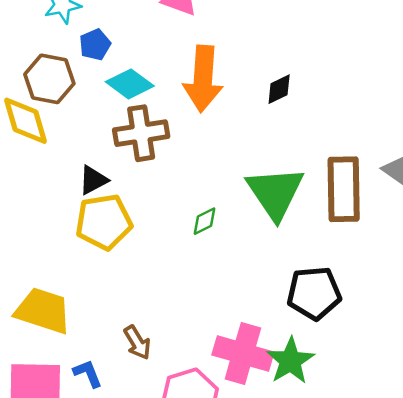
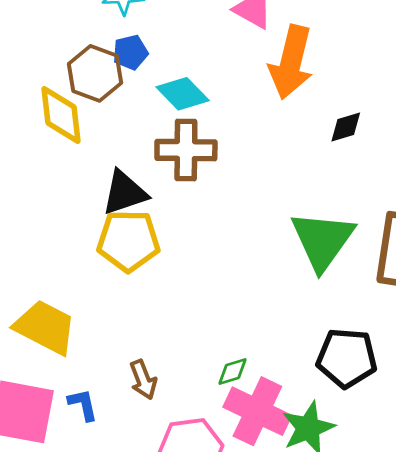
blue pentagon: (95, 45) -> (130, 52), moved
orange arrow: (203, 79) -> (291, 62), moved
black triangle: (93, 180) -> (125, 193), size x1.4
green diamond: (204, 221) -> (232, 371), moved

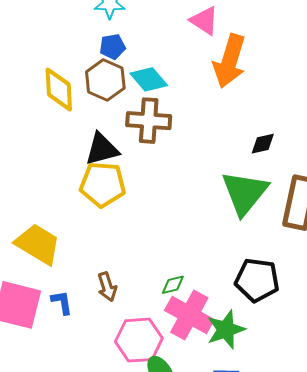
brown hexagon: (95, 73) -> (105, 80), moved
black diamond: (346, 127) -> (263, 144), moved

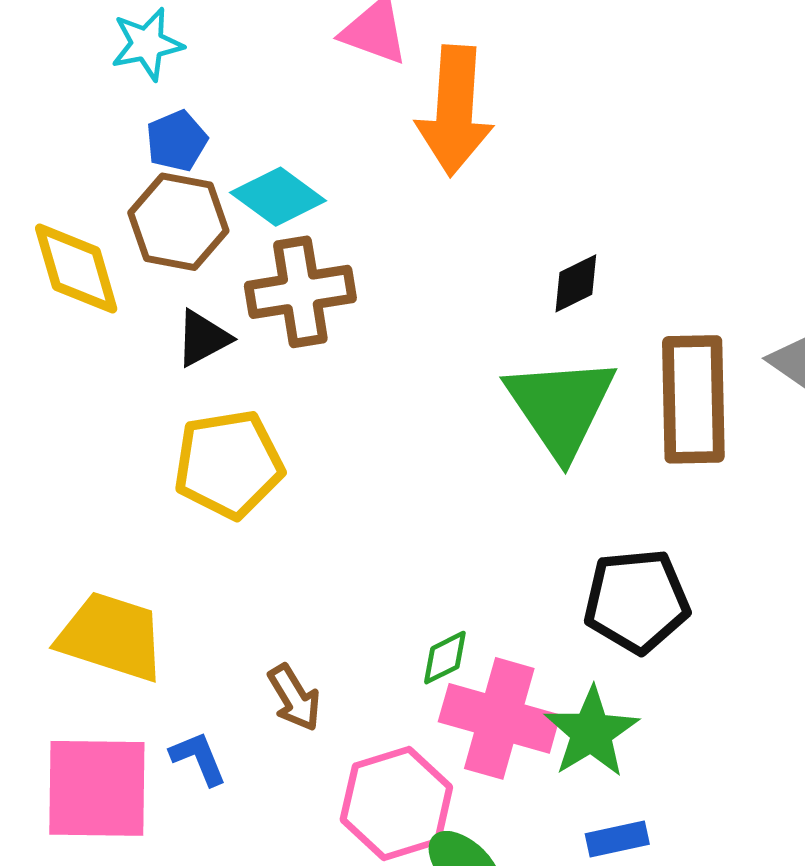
black triangle: (102, 149) -> (203, 338), moved, size x0.7

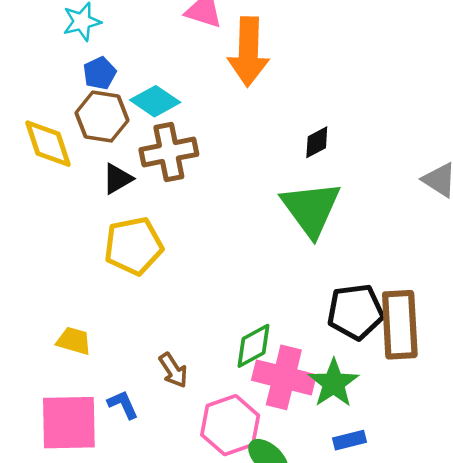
brown rectangle: (693, 399) -> (400, 325), moved
yellow trapezoid: (111, 637) -> (74, 341), size x0.6
green diamond: (445, 658) -> (253, 346), size x1.5

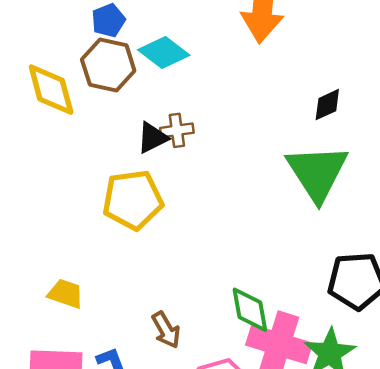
brown cross: (169, 152) -> (177, 130), moved, size x0.6
black triangle: (117, 179) -> (152, 138), moved
green diamond: (253, 346) -> (250, 310), turned -75

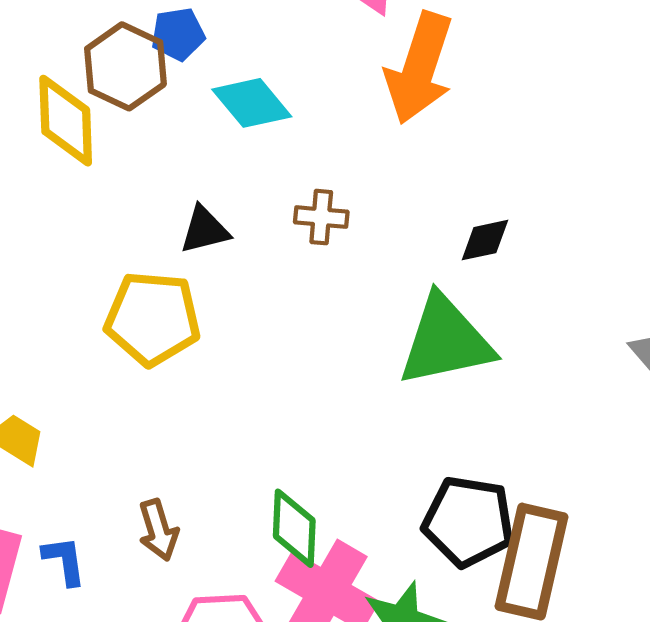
brown hexagon: (108, 65) -> (125, 66), moved
brown cross: (177, 130) -> (321, 217), moved
green triangle: (317, 173) -> (446, 341), turned 38

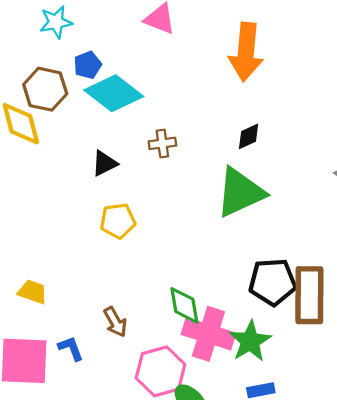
blue pentagon: (178, 34) -> (88, 65), moved
orange arrow: (419, 68) -> (246, 52), moved
cyan diamond: (252, 103) -> (114, 93), size x1.4
yellow pentagon: (153, 318) -> (118, 221), moved, size x0.7

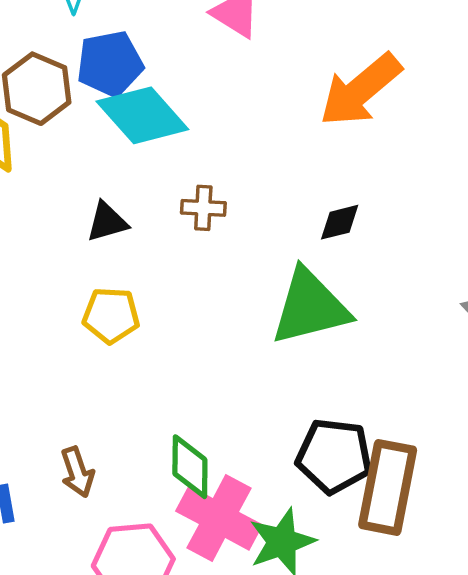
orange arrow: (246, 52) -> (360, 90), turned 34
blue pentagon: (88, 65) -> (110, 64), size x1.5

